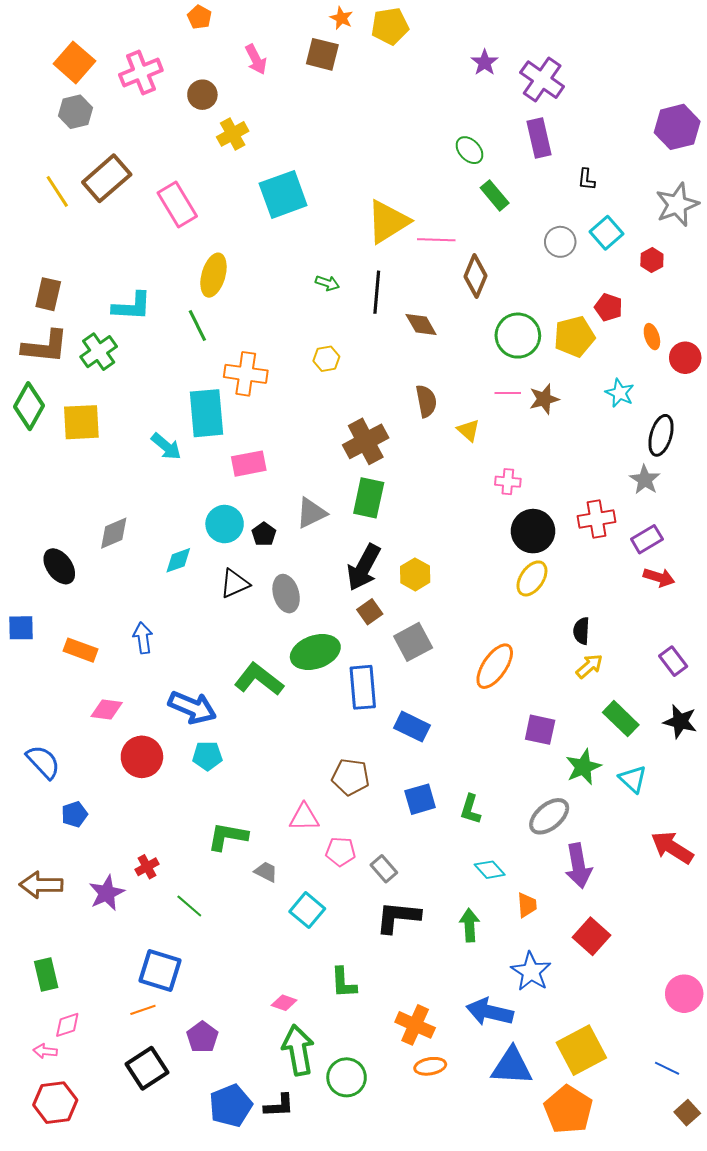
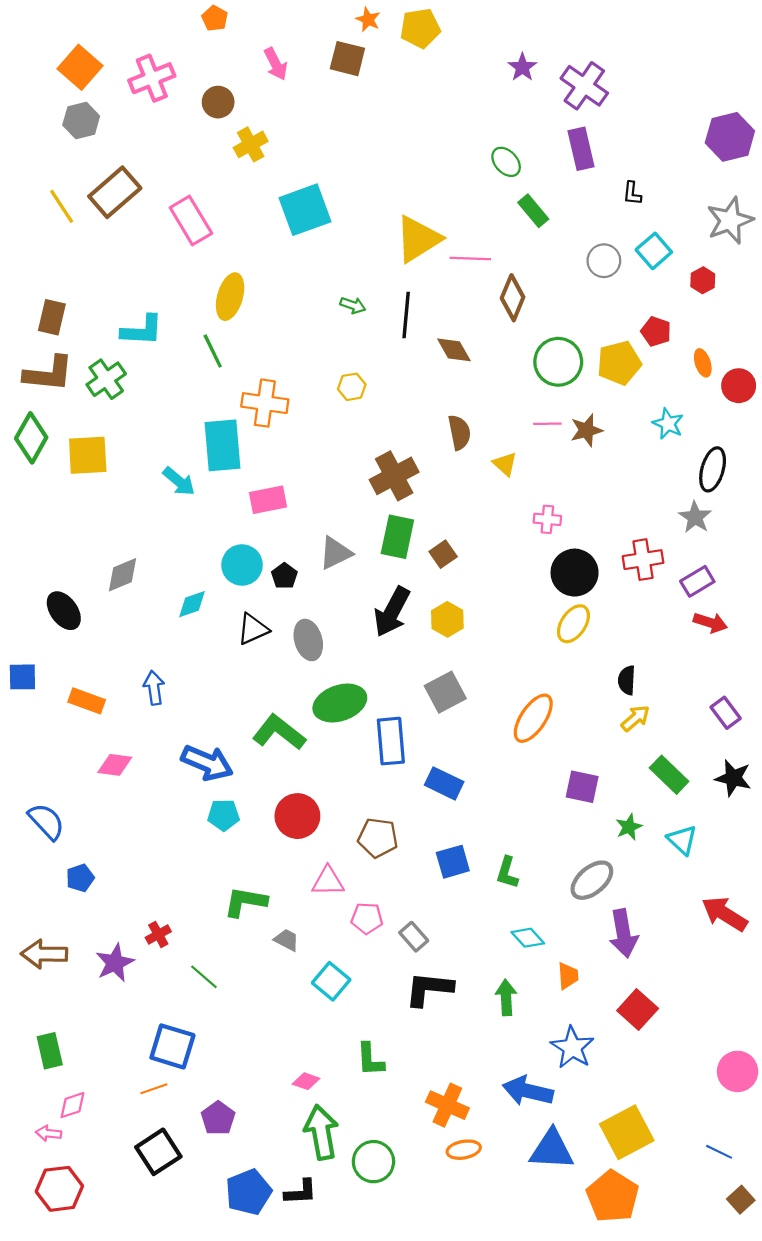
brown square: (370, 612) -> (443, 554), moved
red circle: (142, 757) -> (297, 816), moved
green star: (583, 767) -> (629, 827), size x0.7

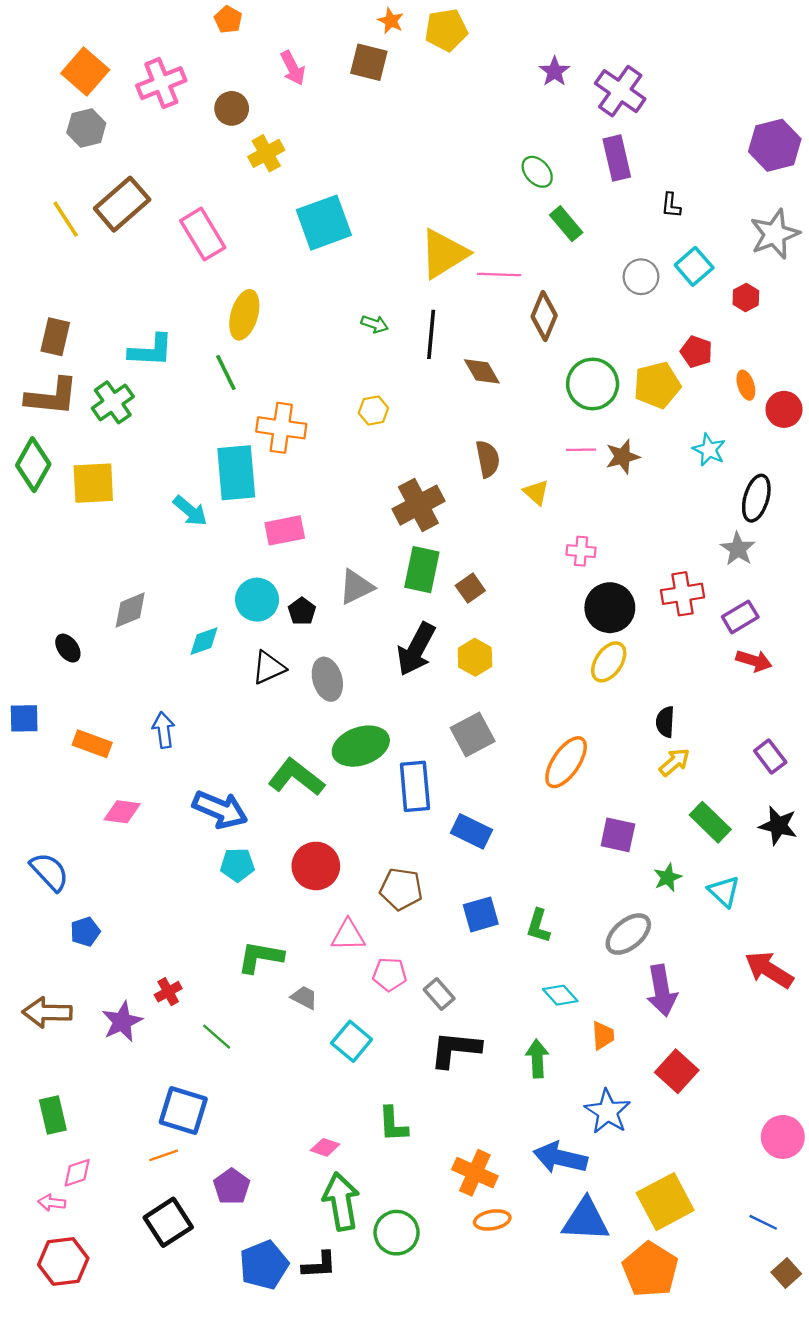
black ellipse: (64, 611) -> (68, 648), size x0.7

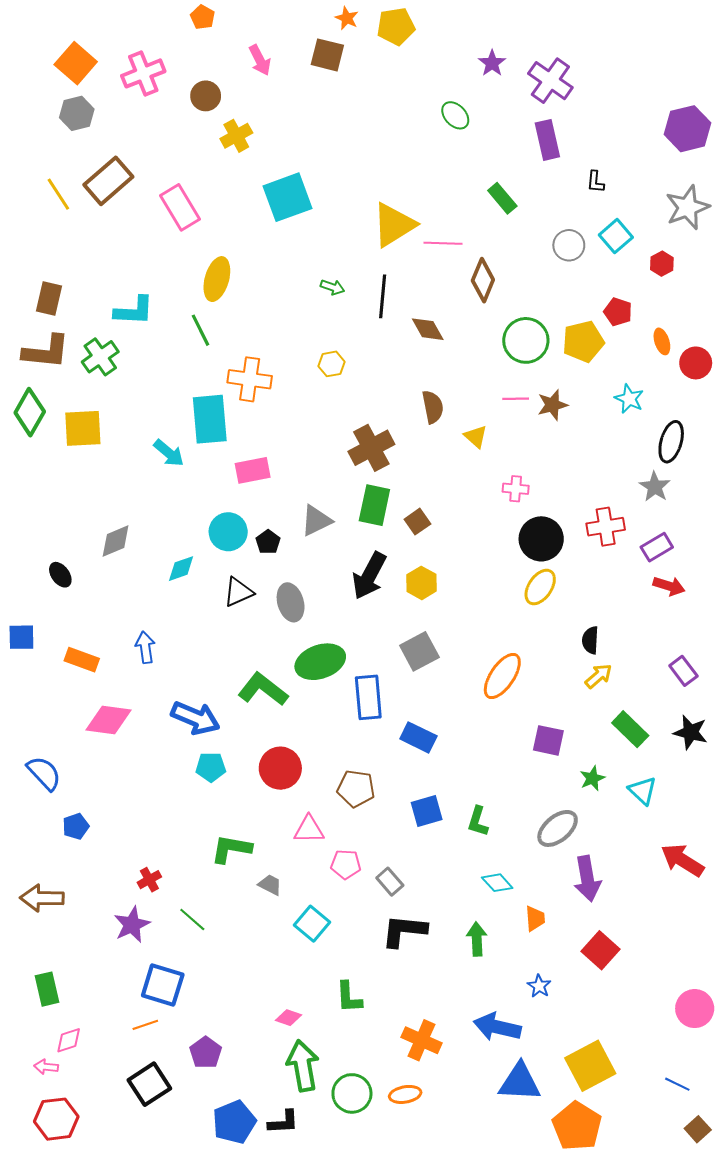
green ellipse: (537, 172) -> (455, 115), moved
pink diamond: (122, 812) -> (108, 720), size x1.4
purple star: (122, 1022) -> (132, 925), moved
blue star: (608, 1112) -> (539, 986), size x0.6
orange ellipse: (492, 1220) -> (405, 1094), moved

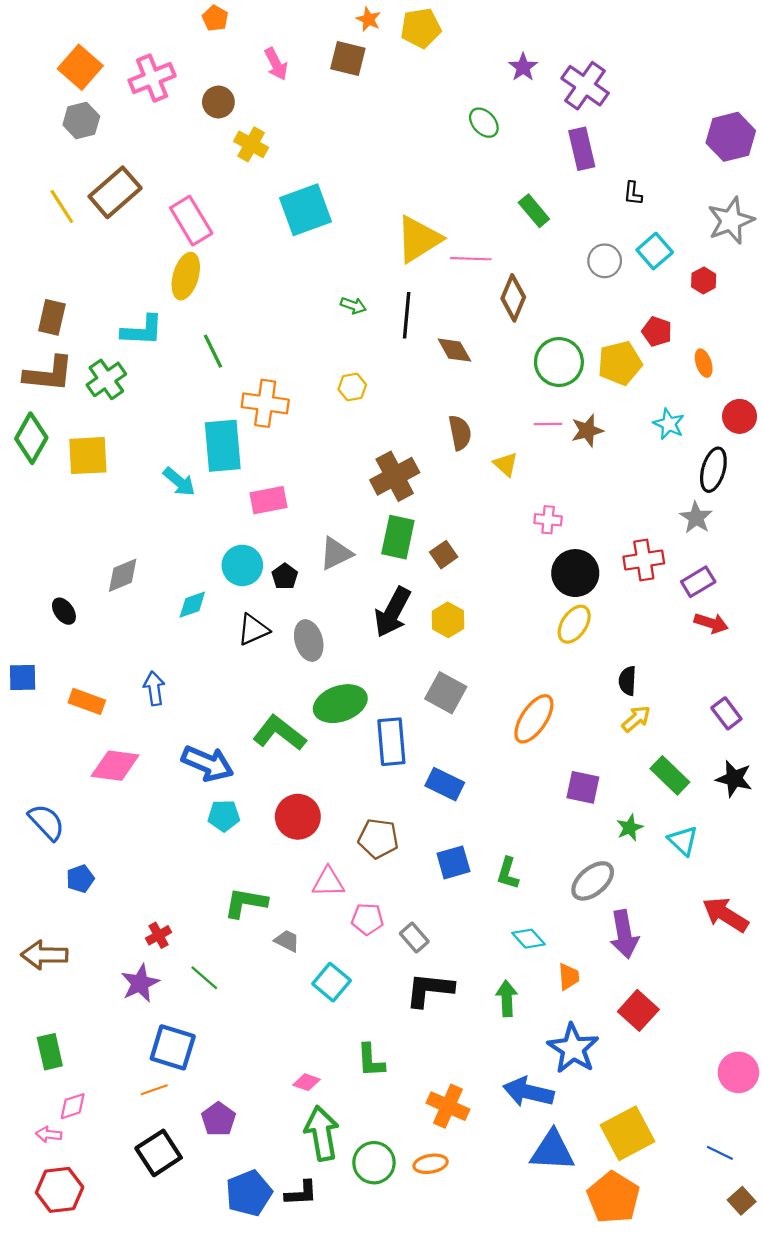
yellow cross: (236, 136) -> (251, 144), turned -32
yellow ellipse: (217, 279) -> (186, 276), moved
red circle: (696, 363) -> (740, 416), moved
gray square: (419, 651) -> (446, 693), turned -33
blue star: (539, 986) -> (573, 1048), size x2.0

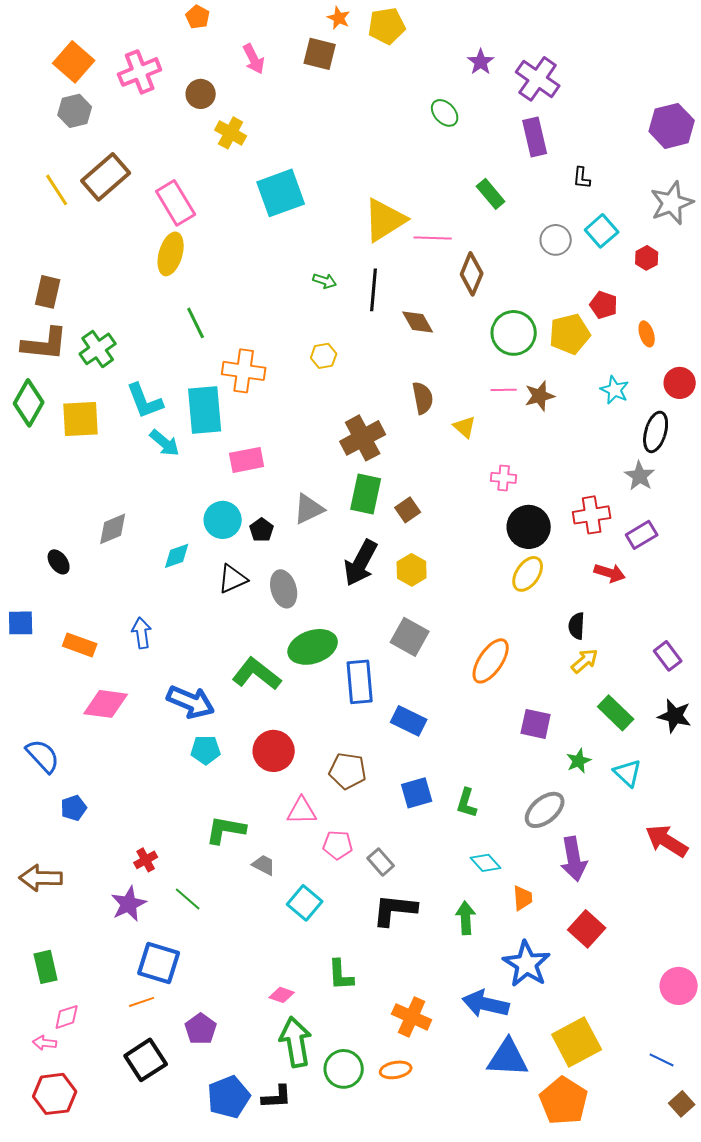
cyan L-shape: (142, 330) -> (145, 401), moved, turned 66
red arrow: (711, 623) -> (610, 573), moved

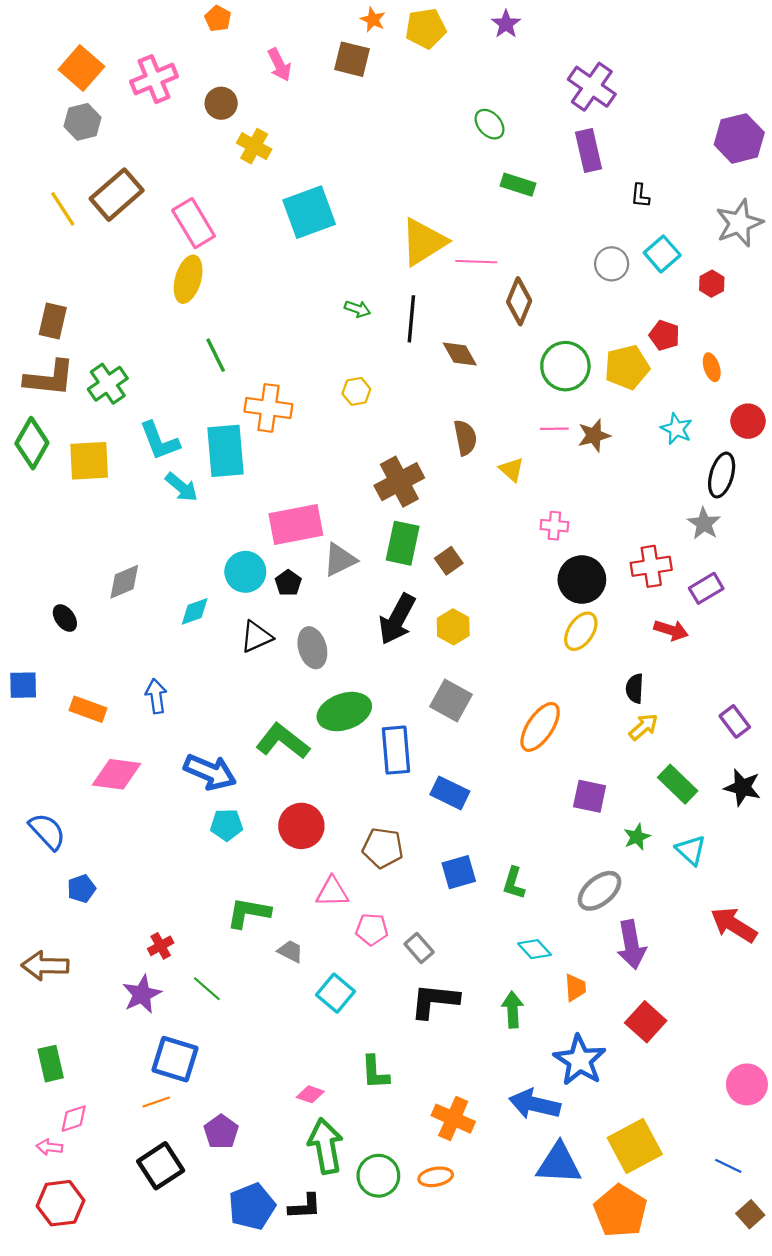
purple star: (481, 62) -> (506, 24), moved
green rectangle: (491, 194) -> (518, 185), moved, turned -32
pink rectangle: (247, 460) -> (296, 525), moved, size x1.4

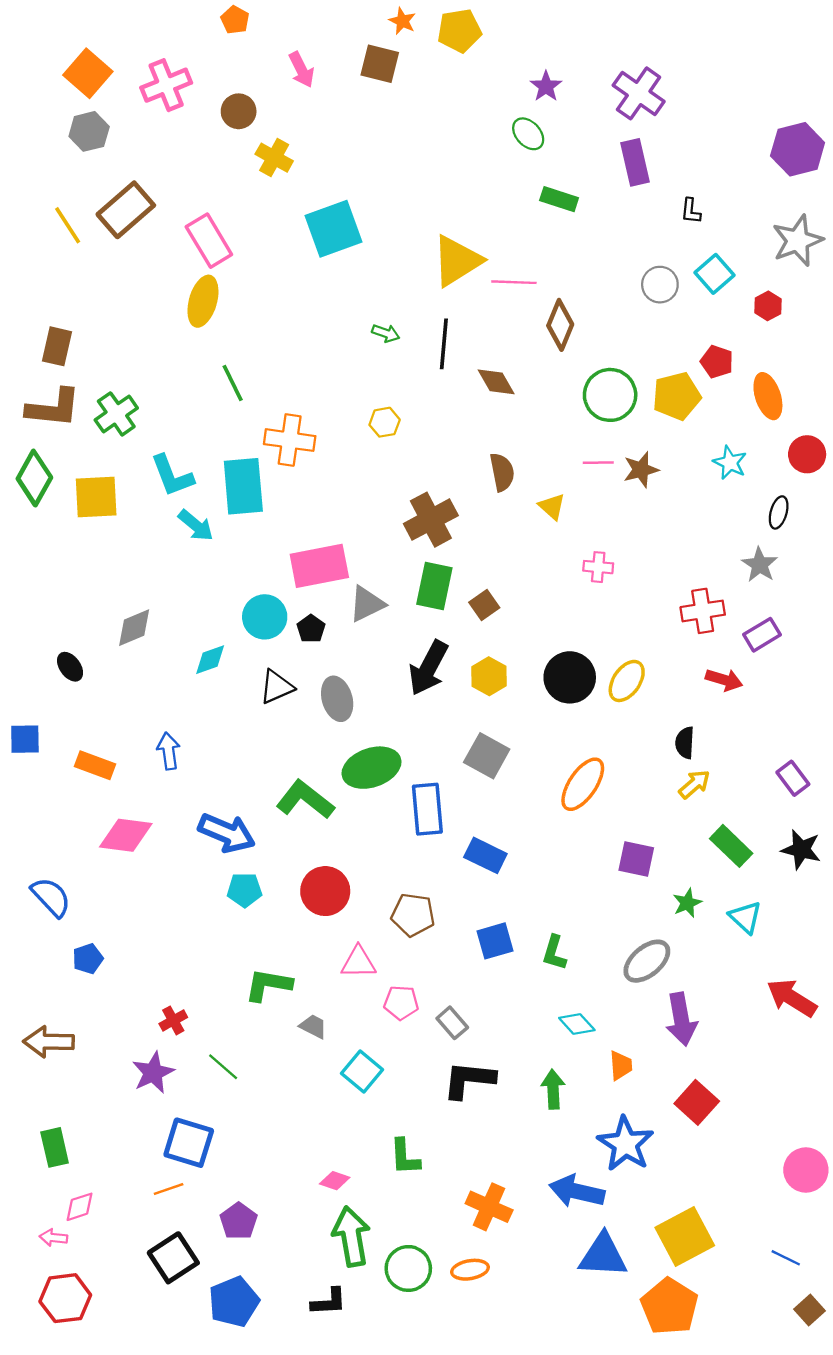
purple star: (506, 24) -> (546, 86), moved
orange ellipse: (712, 367) -> (768, 396), size x1.5
black ellipse: (722, 475) -> (779, 512), size x0.7
black circle: (582, 580) -> (570, 677), moved
blue pentagon: (252, 1207) -> (234, 1302), moved

